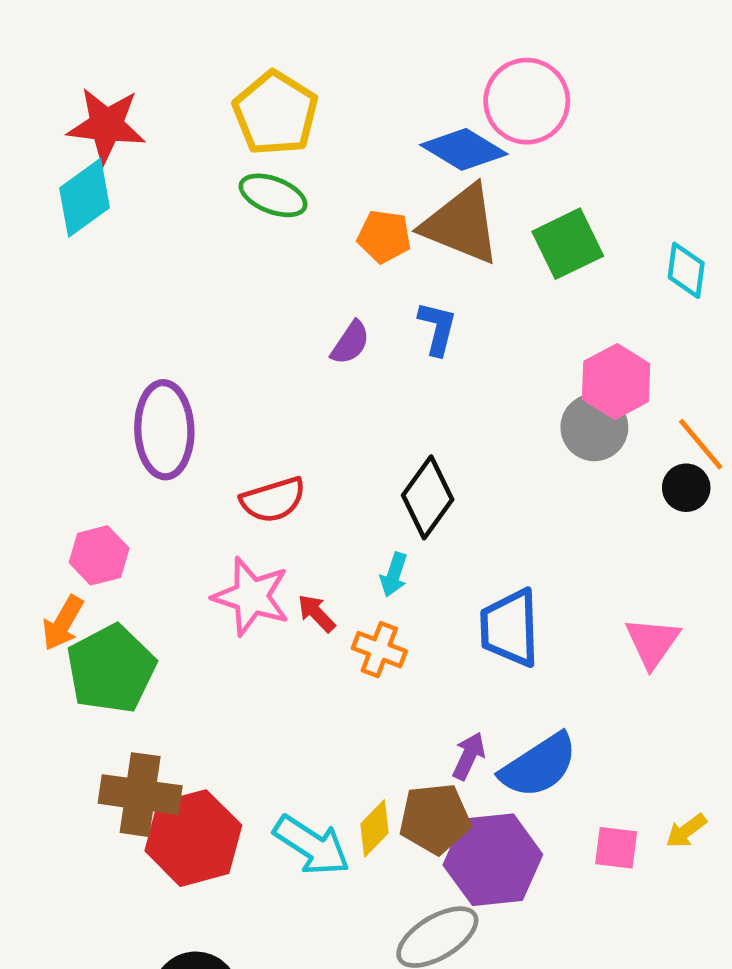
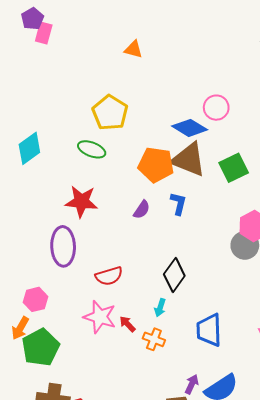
pink circle: (527, 101) -> (216, 108), size x0.7
red star: (106, 125) -> (81, 201), moved
green ellipse: (273, 195) -> (92, 149), moved
orange pentagon: (384, 236) -> (156, 165), size x1.6

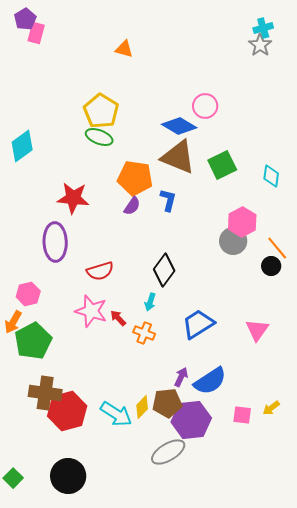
green ellipse: (92, 149) -> (99, 137), moved
orange pentagon: (156, 165) -> (135, 178), moved
blue trapezoid: (209, 330) -> (198, 324), turned 60

